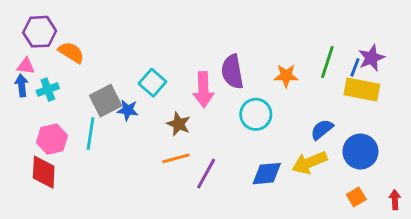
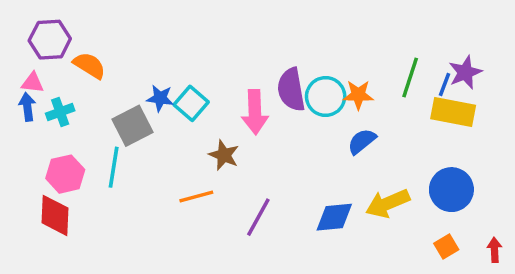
blue star: (128, 110) -> (160, 98), moved
cyan circle: (256, 114) -> (326, 96), moved
blue semicircle: (322, 129) -> (362, 141), moved
orange line: (176, 158) -> (196, 196), moved

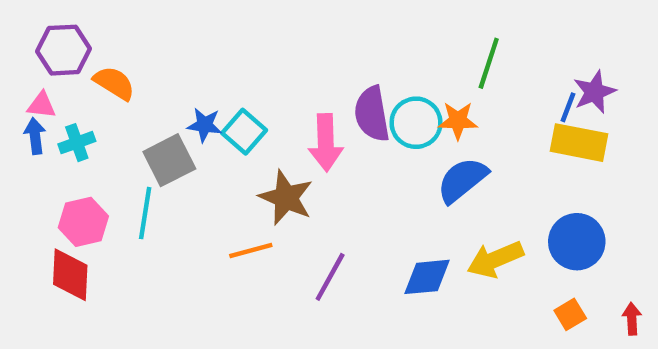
green line: (410, 78) -> (489, 63), moved
blue semicircle: (362, 141) -> (462, 180), size x1.4
brown star: (224, 155) -> (286, 198), size x1.4

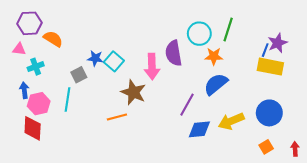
cyan circle: (416, 123) -> (199, 34), moved
blue arrow: (35, 136) -> (24, 90), moved
gray square: (169, 160) -> (79, 75), size x0.7
purple line: (330, 277) -> (187, 105), moved

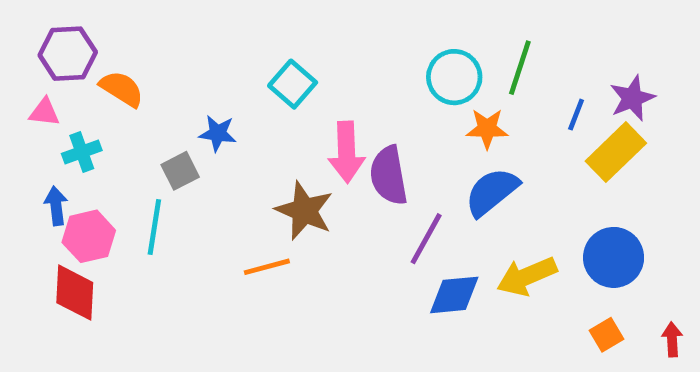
blue line: (265, 50) -> (576, 115), moved
purple semicircle: (174, 53) -> (389, 175), moved
cyan square: (114, 61) -> (293, 84), moved
yellow rectangle: (270, 67) -> (616, 152), turned -55

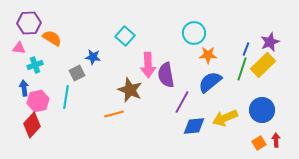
green line: (520, 68) -> (242, 69), moved
red diamond: (75, 293) -> (32, 125), turned 40
red arrow: (672, 339) -> (276, 140), moved

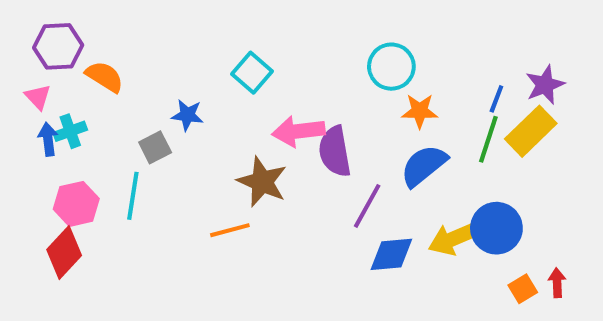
pink triangle: (19, 48) -> (38, 97), turned 40
pink arrow: (148, 65) -> (298, 131), turned 85
blue arrow: (24, 88) -> (48, 139), moved
blue circle: (262, 110) -> (496, 228), moved

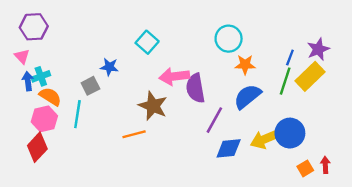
orange semicircle: (105, 77) -> (50, 96), moved

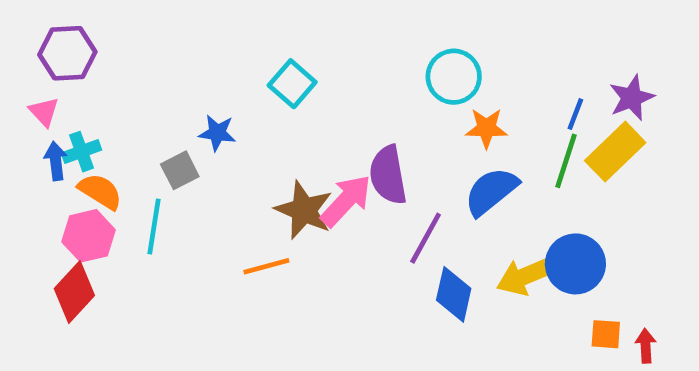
pink arrow: (174, 76) -> (346, 201), moved, turned 140
blue diamond: (229, 148) -> (454, 294), turned -72
red arrow: (325, 165) -> (646, 346), moved
orange square: (305, 168) -> (606, 334), turned 35

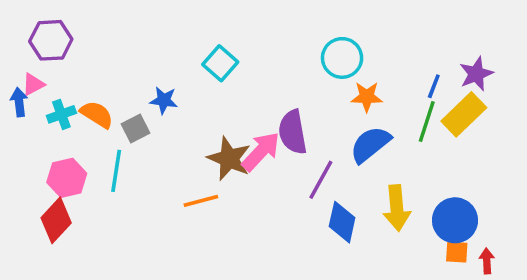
pink triangle: (44, 112) -> (33, 84), turned 45
blue arrow: (56, 161) -> (19, 102), moved
orange semicircle: (100, 191) -> (97, 114), moved
blue circle: (575, 264) -> (455, 220), moved
yellow arrow: (526, 276) -> (397, 208), turned -72

